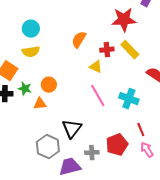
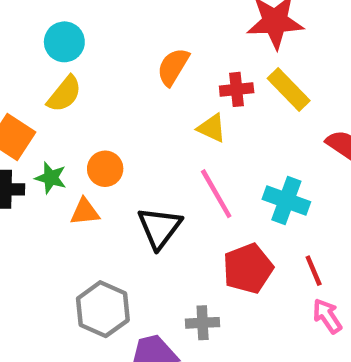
yellow semicircle: (31, 52) -> (64, 94), turned -42
black triangle: (72, 129) -> (160, 228), moved
red pentagon: (117, 145) -> (248, 268), moved

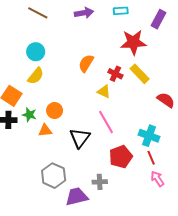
red cross: (237, 89) -> (115, 74), turned 32
cyan cross: (286, 200) -> (149, 136), moved

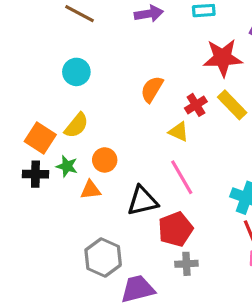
red cross: (115, 74) -> (196, 105), turned 32
yellow semicircle: (36, 76) -> (76, 125), moved
black triangle: (80, 138) -> (142, 201), turned 40
red pentagon: (121, 157) -> (175, 229), moved
gray cross: (100, 182) -> (186, 264), moved

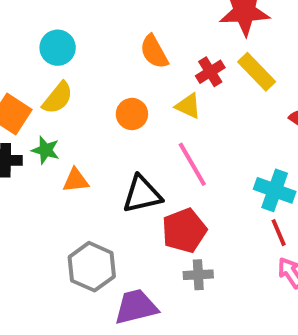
cyan circle: (76, 72) -> (58, 48), moved
orange semicircle: (152, 89) -> (154, 52), turned -60
orange circle: (105, 160) -> (132, 114), moved

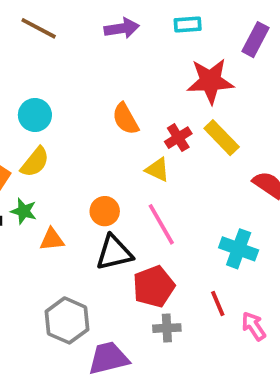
orange circle: (132, 114) -> (105, 211), moved
red line: (279, 233) -> (218, 304), moved

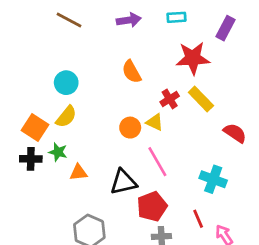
orange semicircle: (125, 119) -> (132, 72), moved
orange circle: (105, 211) -> (130, 128), moved

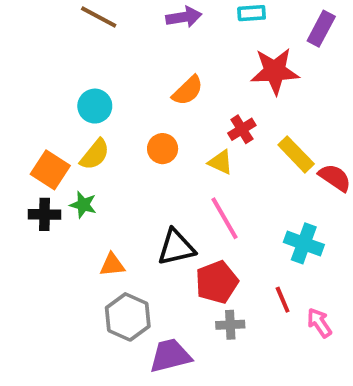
orange semicircle: (132, 72) -> (188, 91), turned -105
yellow rectangle: (201, 99) -> (296, 154), moved
orange circle: (130, 128) -> (163, 149), moved
orange triangle: (78, 172) -> (112, 265), moved

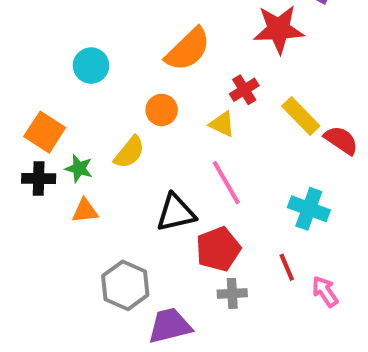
orange semicircle: (188, 91) -> (188, 49), size x1.4
yellow semicircle: (95, 154) -> (129, 152), moved
orange triangle: (112, 265) -> (85, 211), moved

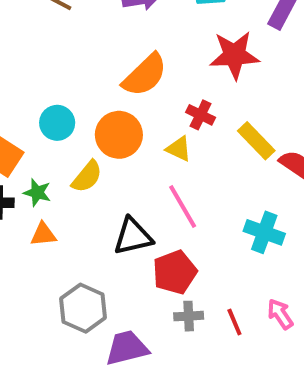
cyan circle: (91, 66) -> (57, 123), moved
red cross: (244, 90) -> (201, 115), turned -32
orange circle: (162, 110) -> (119, 135), size x1.5
red line: (287, 267) -> (234, 322), moved

